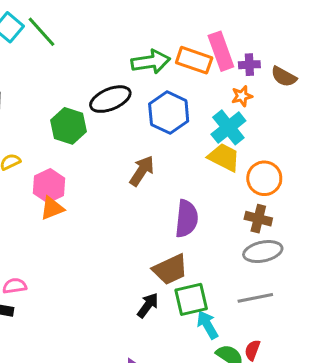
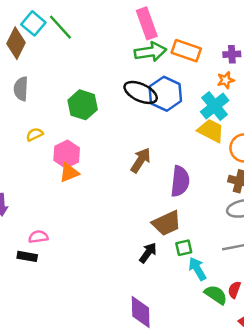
pink rectangle: (221, 51) -> (147, 23), moved
black ellipse: (110, 99) -> (141, 92), moved, turned 48
brown arrow: (142, 171) -> (141, 160), moved
green square: (191, 299) -> (184, 248), size x0.6

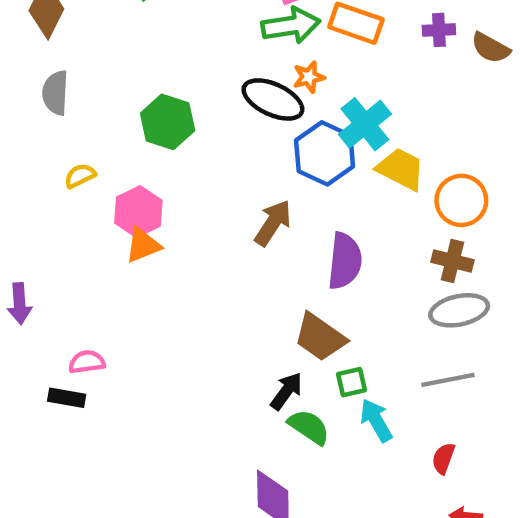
orange star: (226, 80) -> (309, 77), moved
blue hexagon: (165, 94) -> (325, 153), moved
cyan cross: (215, 106) -> (365, 124), moved
brown trapezoid: (166, 223) -> (320, 337), turned 60
green semicircle: (216, 295) -> (309, 427), moved

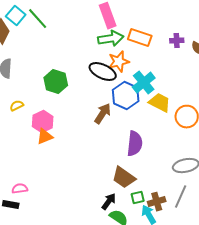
orange star: (309, 77) -> (119, 62), size x1.5
brown arrow: (273, 223) -> (103, 114), moved
brown cross: (452, 261) -> (157, 202), moved, turned -30
gray line: (448, 380) -> (181, 197), turned -55

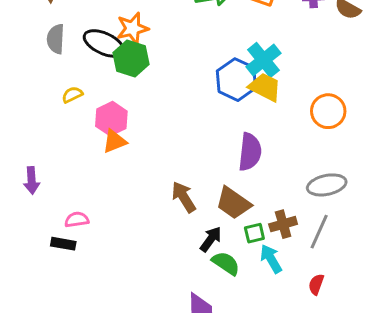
orange star: (119, 62) -> (132, 28), moved
black ellipse: (103, 72) -> (104, 43), moved
yellow trapezoid: (160, 103) -> (265, 87), moved
brown arrow: (103, 114) -> (184, 197), moved, turned -65
brown cross: (157, 202) -> (283, 224), moved

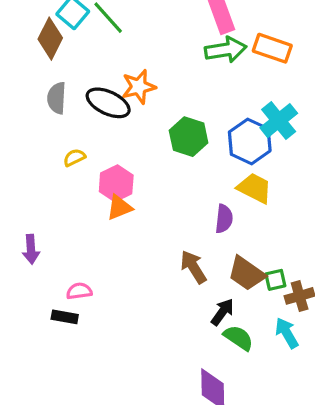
green hexagon: (131, 58) -> (189, 137), moved
yellow trapezoid: (265, 87) -> (255, 188), moved
purple semicircle: (250, 152) -> (224, 219), moved, size x0.7
green square: (254, 233) -> (275, 280), moved

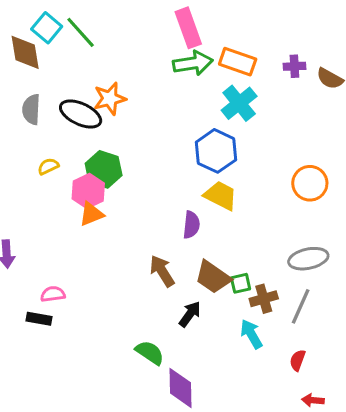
brown diamond: (50, 39) -> (25, 52), turned -36
cyan cross: (279, 121) -> (239, 103), moved
green hexagon: (189, 137) -> (104, 169), moved
green semicircle: (238, 338) -> (150, 353), moved

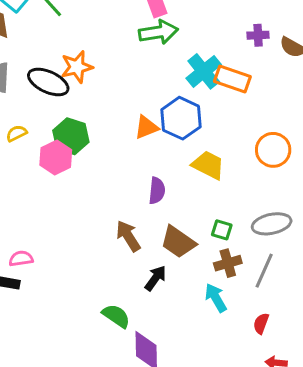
orange rectangle: (238, 62) -> (232, 79), moved
yellow trapezoid: (221, 196) -> (208, 165), moved
orange triangle: (91, 214) -> (146, 127), moved
green square: (241, 283) -> (222, 230), moved, turned 30

